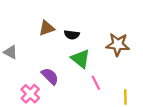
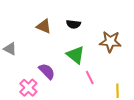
brown triangle: (47, 28) -> (44, 26), turned 42
black semicircle: (72, 35) -> (73, 24), moved

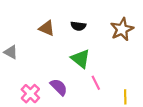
brown star: (110, 42) -> (122, 29), moved, turned -30
purple semicircle: (47, 71) -> (59, 87), moved

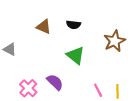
brown star: (122, 29) -> (114, 41), moved
pink line: (96, 83) -> (98, 90), moved

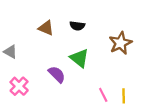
purple semicircle: (55, 82) -> (57, 74), moved
pink cross: (28, 88) -> (19, 86), moved

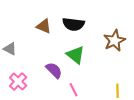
black semicircle: (77, 26) -> (73, 24), size x1.5
pink line: (103, 95) -> (73, 90), moved

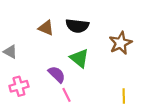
pink cross: (18, 82) -> (19, 86), turned 30
pink line: (73, 90) -> (66, 95), moved

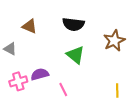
brown triangle: (46, 28) -> (30, 26), moved
purple semicircle: (57, 74) -> (40, 74), moved, turned -60

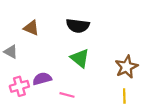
brown star: (114, 41) -> (126, 67), moved
pink line: (63, 90) -> (67, 95), turned -48

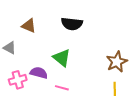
green triangle: (80, 58) -> (62, 58), moved
purple semicircle: (42, 79) -> (39, 73), turned 30

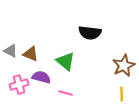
black semicircle: (72, 24) -> (90, 33), moved
brown triangle: (29, 26) -> (31, 54), moved

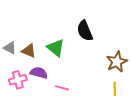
black semicircle: (90, 33) -> (85, 31), turned 60
green triangle: (66, 61) -> (56, 48), moved

